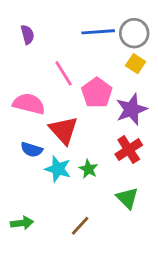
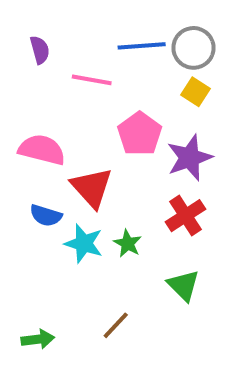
pink line: (64, 73) -> (92, 80), moved, turned -48
green arrow: (22, 223) -> (38, 339), moved

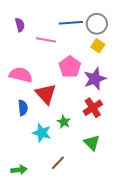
blue semicircle: (46, 216) -> (23, 108), turned -112
cyan star: (84, 243) -> (42, 133), moved

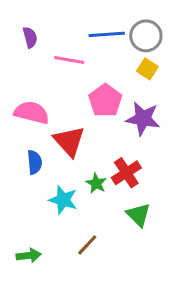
purple star: (95, 79) -> (143, 119), turned 30
red cross: (93, 108) -> (126, 173), moved

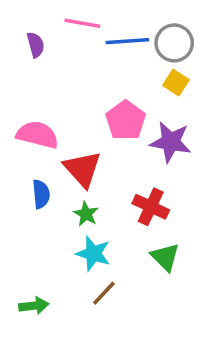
pink line: (69, 60) -> (82, 23), moved
red cross: (126, 173) -> (151, 207), turned -32
green star: (96, 183) -> (86, 214), moved
cyan star: (63, 200) -> (93, 254), moved

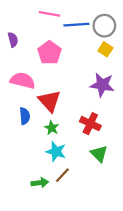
purple semicircle: (36, 45) -> (13, 40), moved
pink pentagon: (126, 120) -> (49, 53), moved
green arrow: (34, 306) -> (40, 183), moved

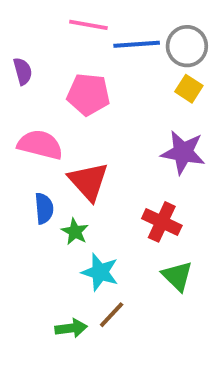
pink pentagon: (49, 53) -> (88, 94), turned -30
green star: (52, 128) -> (75, 232), moved

